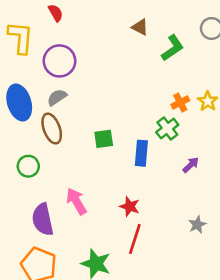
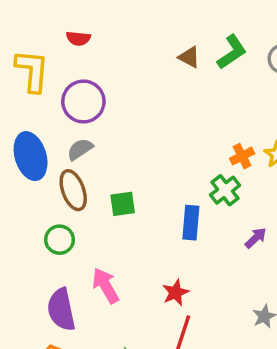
red semicircle: (56, 13) -> (78, 38), turned 126
green L-shape: (173, 48) -> (232, 52), moved
green square: (104, 139) -> (123, 204), moved
green circle: (28, 166) -> (60, 240), moved
red star: (130, 206) -> (176, 293), turned 30

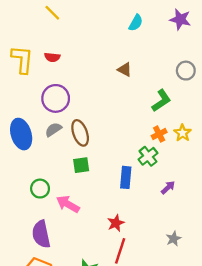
green L-shape: (232, 52) -> (161, 101), moved
yellow L-shape: (32, 71) -> (22, 59), moved
brown ellipse: (73, 190) -> (80, 133), moved
pink arrow: (106, 286) -> (68, 204), moved, turned -30

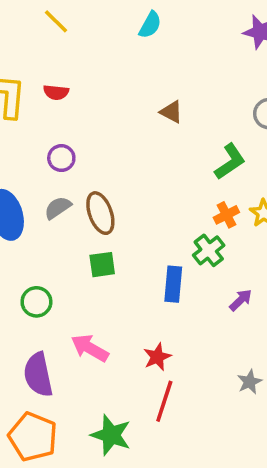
cyan semicircle: (136, 23) -> (150, 25), moved
purple circle: (56, 98) -> (61, 158), size x0.6
pink arrow: (68, 204) -> (90, 348), moved

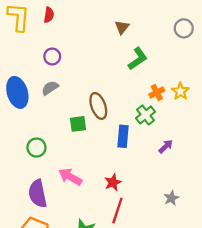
red semicircle: (56, 92) -> (49, 15), turned -88
brown triangle: (171, 112) -> (122, 27), turned 40
green L-shape: (230, 162) -> (138, 59), moved
brown ellipse: (100, 213) -> (98, 106), moved

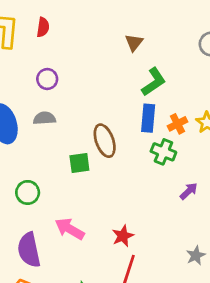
gray semicircle: (50, 88) -> (44, 118), turned 30
green cross: (146, 115) -> (163, 152), turned -30
blue rectangle: (123, 136) -> (148, 118), moved

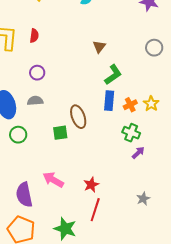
green cross: (163, 152) -> (131, 133), moved
green circle: (28, 192) -> (18, 135), moved

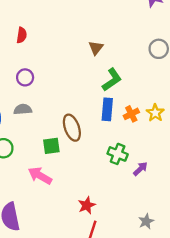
green cross: (131, 133) -> (118, 154), moved
pink arrow: (53, 180) -> (40, 176), moved

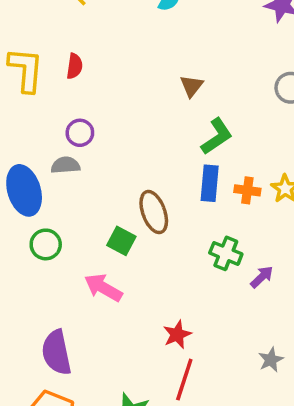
gray semicircle: (23, 109) -> (65, 165), moved
orange cross: (131, 114) -> (247, 190), turned 35
green square: (51, 146) -> (121, 241), turned 36

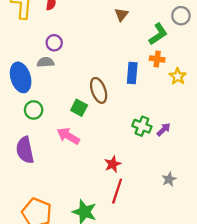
green L-shape: (217, 136) -> (158, 34), moved
orange cross: (247, 190) -> (157, 59), moved
green cross: (226, 253) -> (142, 126), moved
purple semicircle: (56, 353) -> (25, 150), moved

